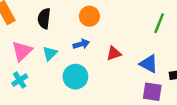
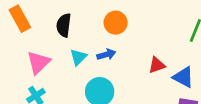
cyan triangle: (50, 53) -> (78, 57), moved
red triangle: (114, 53) -> (157, 65), moved

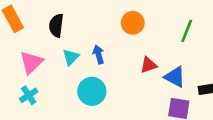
orange circle: (116, 23) -> (133, 23), moved
blue arrow: (106, 54) -> (98, 54), turned -90

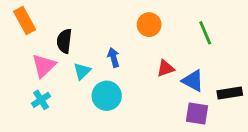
black semicircle: (56, 25) -> (64, 41), moved
green line: (187, 31) -> (205, 33), turned -45
cyan triangle: (71, 57) -> (82, 71), moved

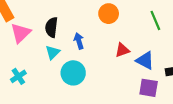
black semicircle: (64, 41) -> (51, 27), moved
pink triangle: (44, 66) -> (21, 33), moved

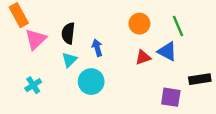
orange circle: (109, 14) -> (139, 24), moved
blue triangle: (145, 60) -> (167, 51), moved

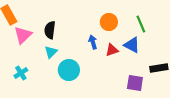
blue arrow: (97, 48) -> (93, 42), moved

